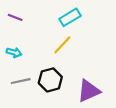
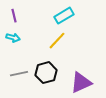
purple line: (15, 17) -> (14, 16), turned 56
cyan arrow: (14, 52) -> (13, 38), moved

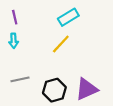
cyan arrow: (13, 38) -> (14, 41), turned 72
black hexagon: (46, 73) -> (54, 90), moved

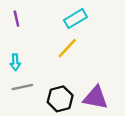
cyan arrow: (14, 41) -> (15, 62), moved
purple triangle: (87, 89) -> (96, 98), turned 35

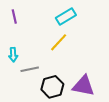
gray line: (22, 87) -> (30, 69), moved

